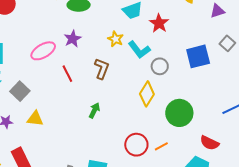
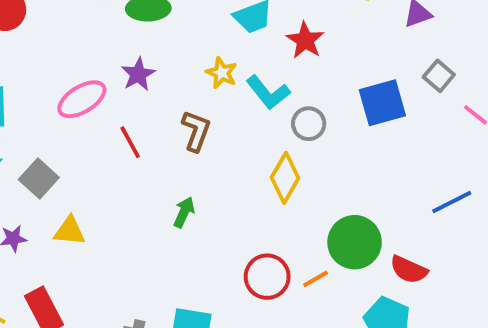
green circle: (179, 113) -> (355, 242), moved

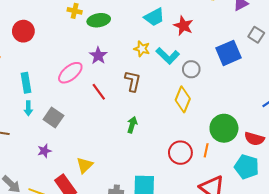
yellow triangle: (70, 231) -> (85, 165), moved, turned -42
orange line: (316, 279) -> (206, 150), turned -40

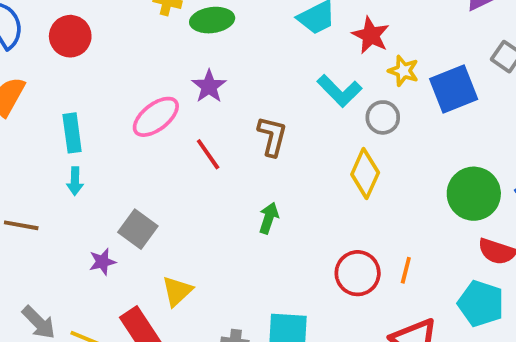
yellow star: (142, 49) -> (403, 71), moved
gray square: (53, 117) -> (138, 229), moved
green circle: (224, 128) -> (474, 194), moved

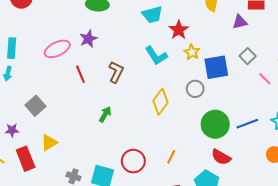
gray circle: (383, 117) -> (195, 89), moved
purple star: (102, 262) -> (12, 130), moved
red circle: (358, 273) -> (133, 161), moved

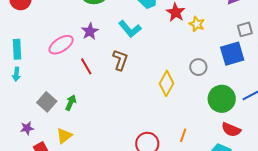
yellow star: (192, 52) -> (197, 24), moved
cyan L-shape: (156, 56) -> (130, 29), moved
gray square: (248, 56) -> (245, 29), turned 35
blue square: (216, 67) -> (232, 54), moved
green arrow: (105, 114) -> (71, 103), moved

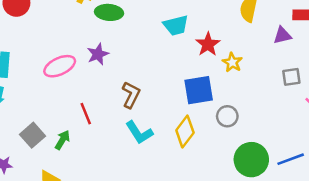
cyan L-shape: (130, 29) -> (139, 133), moved
blue square: (232, 54) -> (199, 90), moved
red line: (86, 66) -> (86, 114), moved

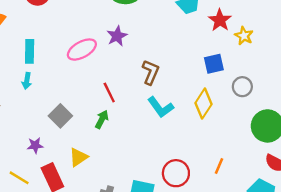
blue square: (199, 90) -> (214, 64), size x0.7
green arrow: (62, 140) -> (102, 119), moved

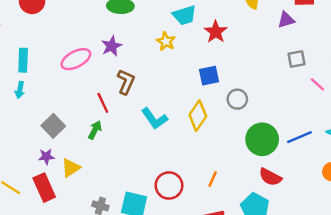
yellow star: (244, 36) -> (166, 41), moved
brown L-shape: (151, 72) -> (126, 82), moved
purple star: (35, 145) -> (46, 157), moved

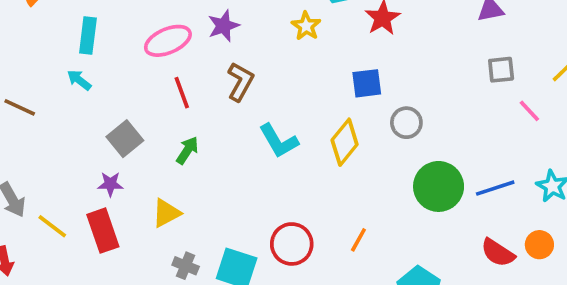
cyan arrow: (20, 90) -> (79, 80), turned 112
red line: (103, 103) -> (182, 93), moved
yellow triangle: (71, 168) -> (166, 213), moved
red semicircle: (270, 177) -> (498, 253), moved

